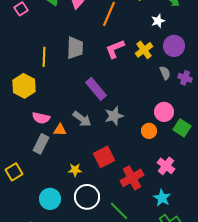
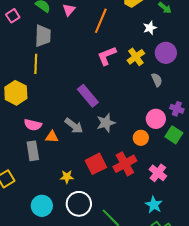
gray trapezoid: (75, 48) -> (43, 36), moved
purple cross: (185, 78) -> (177, 109), moved
gray rectangle: (41, 144) -> (33, 151), turned -36
red cross: (132, 178) -> (125, 164), moved

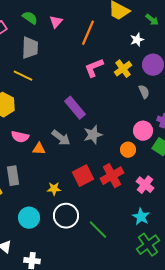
yellow line: (36, 64) -> (23, 76), turned -66
gray rectangle: (33, 151) -> (13, 176), moved

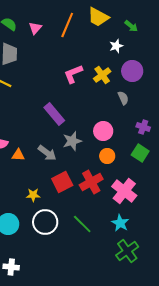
orange line: (88, 33) -> (67, 25), moved
pink circle: (143, 131) -> (103, 131), moved
gray arrow: (61, 138) -> (47, 153), moved
pink cross: (145, 185) -> (124, 191), size x1.4
green line: (98, 230) -> (82, 224), moved

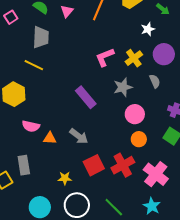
gray star: (72, 141) -> (123, 87), moved

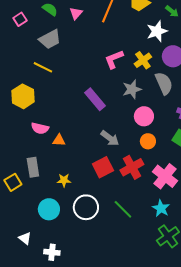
white star: (148, 29) -> (157, 31), size x1.5
gray trapezoid: (41, 37) -> (50, 39), turned 60
gray semicircle: (155, 81) -> (164, 83), size x1.6
gray arrow: (79, 136) -> (110, 138), moved
yellow star: (65, 178) -> (64, 180), moved

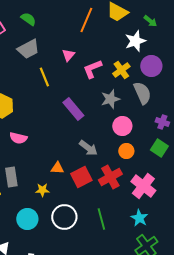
pink triangle: (76, 13) -> (68, 55), moved
yellow line: (43, 67) -> (44, 77), moved, turned 42
orange triangle: (59, 140) -> (57, 168), moved
green line: (123, 209) -> (101, 219), turned 30

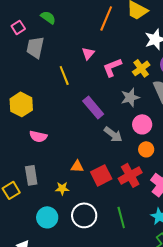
gray trapezoid: (28, 49) -> (35, 47), moved, turned 130
gray arrow: (88, 148) -> (113, 134), moved

